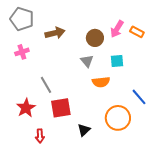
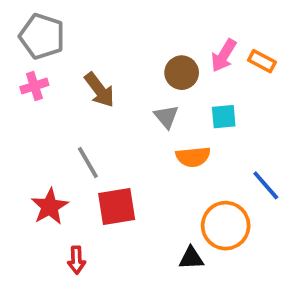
brown arrow: (55, 33) -> (99, 90), moved, turned 66
pink cross: (22, 52) -> (34, 86), moved
black triangle: (84, 130) -> (191, 258), moved, turned 40

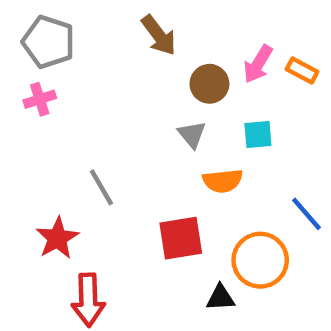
brown arrow: (99, 90) -> (159, 35), moved
red square: (117, 206) -> (181, 238), moved
red arrow: (76, 260) -> (88, 300), size x1.6

